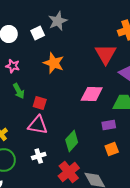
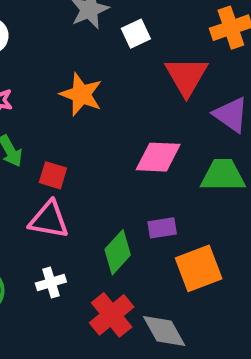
white square: (38, 33) -> (136, 34), moved
purple rectangle: (109, 125) -> (162, 228), moved
orange square: (112, 149) -> (199, 268), size x1.6

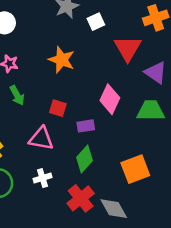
pink diamond: (158, 157) -> (110, 99), turned -68
red square: (53, 175) -> (58, 108), moved
purple rectangle: (162, 228) -> (86, 126), moved

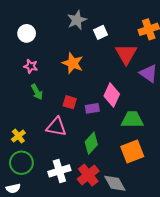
green trapezoid: (151, 111) -> (132, 120), moved
purple rectangle: (86, 126) -> (92, 108), moved
white cross: (43, 178) -> (59, 171), moved, size x1.5

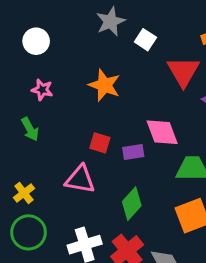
white square: (100, 32) -> (145, 40), turned -32
green arrow: (37, 92) -> (30, 129), moved
pink diamond: (112, 95) -> (162, 132), turned -45

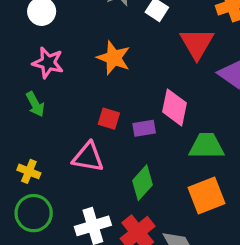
pink star: (42, 90) -> (48, 63), size x1.4
pink diamond: (162, 132) -> (174, 107), turned 32
yellow cross: (24, 193) -> (29, 171), turned -30

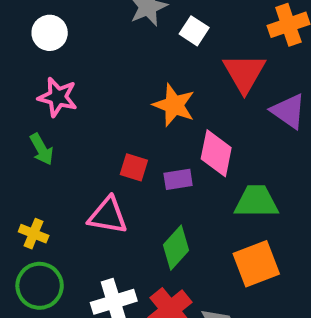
orange star: (114, 58) -> (174, 105), moved

